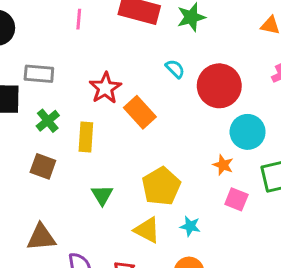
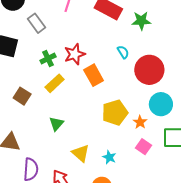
gray rectangle: (39, 74) -> (36, 23), moved, turned 36
green cross: (48, 121) -> (48, 59), moved
yellow rectangle: (86, 137) -> (55, 83), turned 30
yellow pentagon: (161, 186) -> (115, 113), moved

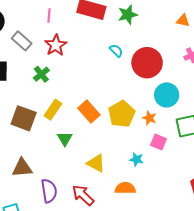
red star: (75, 54) -> (56, 45), moved
orange rectangle: (94, 75) -> (89, 112), moved
yellow rectangle: (55, 83) -> (53, 110), moved
brown square: (22, 96) -> (24, 118), size x1.4
cyan star: (109, 157) -> (137, 159), moved

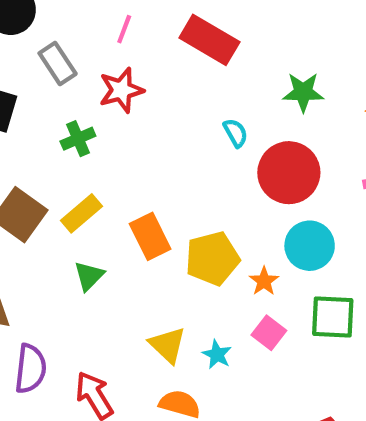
green star: (128, 15) -> (303, 92), moved
yellow triangle: (96, 163) -> (167, 345), moved

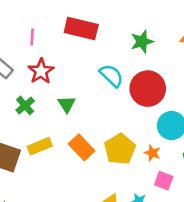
cyan semicircle: (236, 133) -> (111, 76), size x1.5
yellow rectangle: (81, 213) -> (40, 146), turned 35
green triangle: (89, 276) -> (67, 104), moved

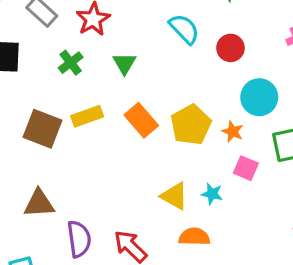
red circle: (148, 89) -> (231, 48), size x0.6

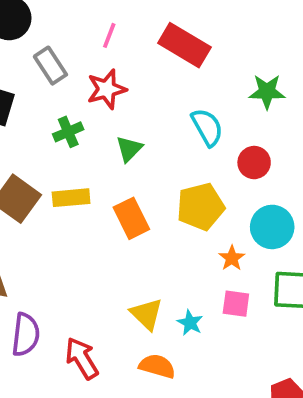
yellow pentagon: (191, 125) -> (201, 207), moved
pink square: (246, 168) -> (236, 304), turned -30

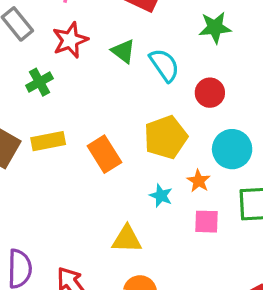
green triangle: (129, 149) -> (123, 51), moved, turned -32
yellow triangle: (147, 314) -> (127, 239), turned -36
cyan star: (190, 323) -> (161, 196), moved

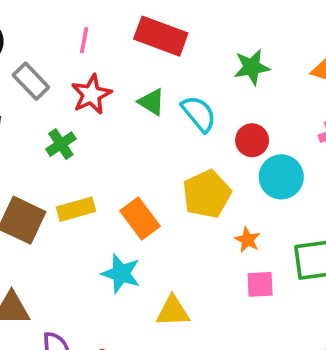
cyan circle: (232, 149) -> (281, 177), moved
cyan star: (161, 196) -> (121, 273), moved, size x1.5

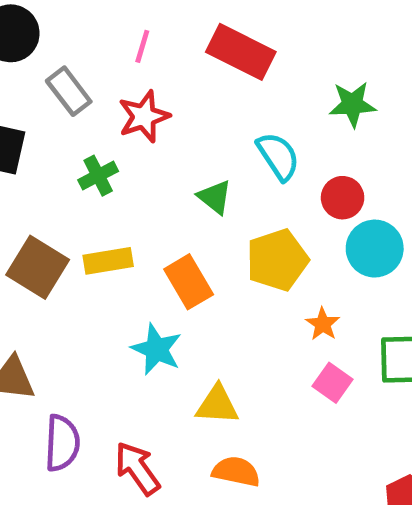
green triangle: (152, 102) -> (215, 197), moved
pink square: (260, 284) -> (332, 383), turned 32

